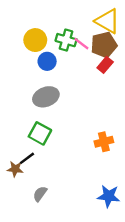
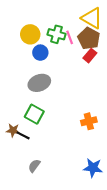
pink line: (81, 44) -> (70, 37), turned 32
brown pentagon: (104, 45) -> (89, 38), turned -30
black line: (27, 158) -> (23, 135), turned 64
brown star: (15, 169) -> (13, 130), moved

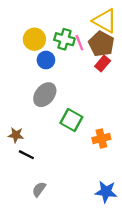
gray ellipse: (39, 83) -> (45, 95), turned -30
green square: (34, 114) -> (71, 120), moved
brown star: (13, 130) -> (16, 135), moved

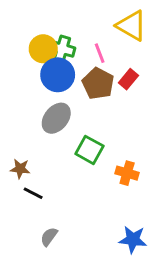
green cross: (64, 39) -> (62, 49), moved
brown pentagon: (101, 44) -> (98, 83), moved
blue circle: (46, 60) -> (58, 75), size x1.5
orange cross: (101, 139) -> (127, 173), turned 30

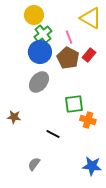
yellow circle: (43, 49) -> (34, 15), moved
green cross: (62, 49) -> (43, 34), turned 36
green square: (89, 150) -> (74, 104), moved, turned -36
black line: (33, 193) -> (53, 134), moved

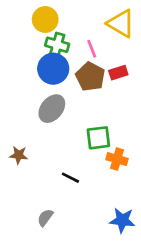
green cross: (43, 34) -> (57, 45), turned -36
red rectangle: (89, 55) -> (118, 73), turned 32

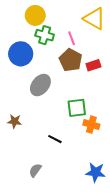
blue circle: (53, 69) -> (21, 54), moved
red rectangle: (118, 73) -> (93, 65), moved

